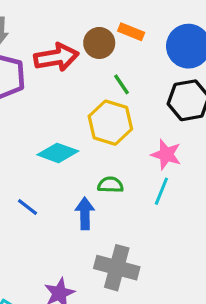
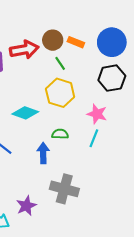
orange rectangle: (131, 32) -> (76, 42), moved
green line: (122, 84) -> (60, 63), moved

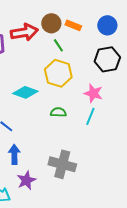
blue circle: (112, 42) -> (107, 25), size x0.7
blue arrow: (43, 153) -> (14, 154), moved

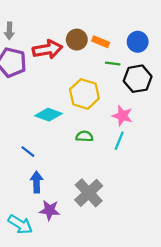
green line: (58, 45) -> (113, 63), moved, turned -48
gray cross: (62, 164) -> (89, 193), turned 32
purple star: (26, 180) -> (50, 210), turned 30

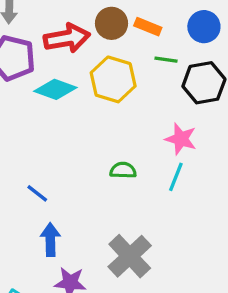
yellow hexagon: (84, 94) -> (113, 79), moved
cyan diamond: (49, 115) -> (55, 89), moved

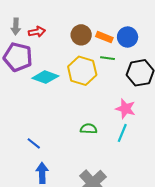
blue circle: (204, 27) -> (128, 37), moved
red arrow: (67, 38) -> (37, 32), moved, size x0.6
green line: (166, 60) -> (107, 58), moved

